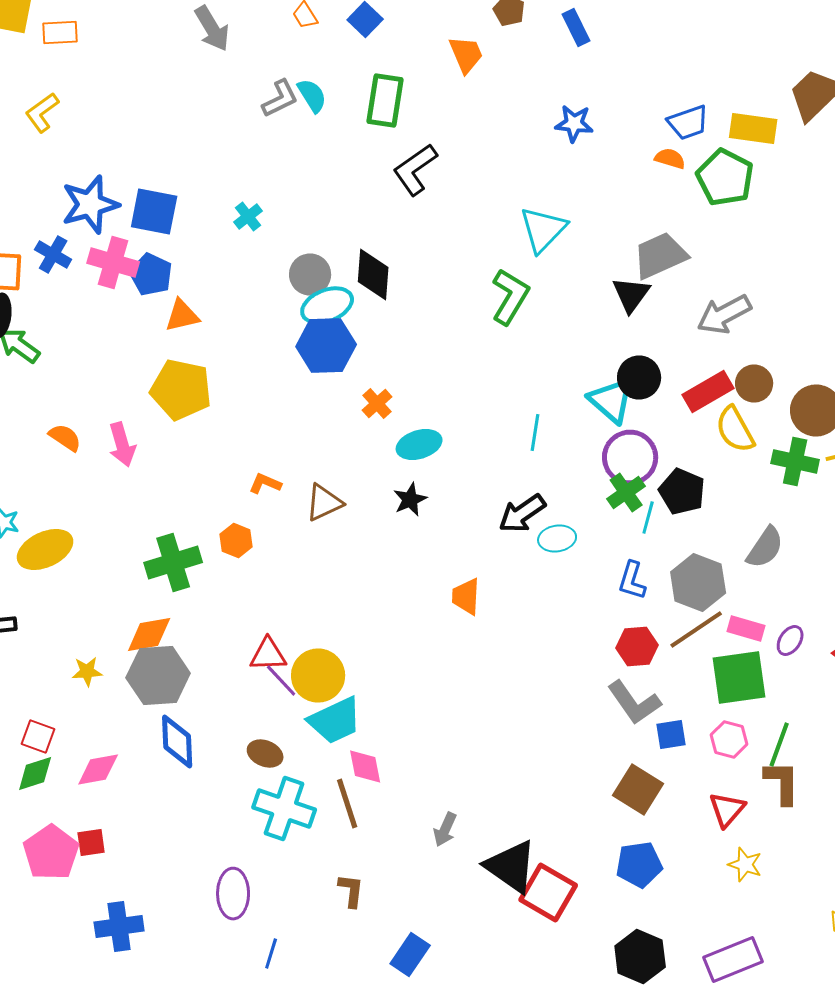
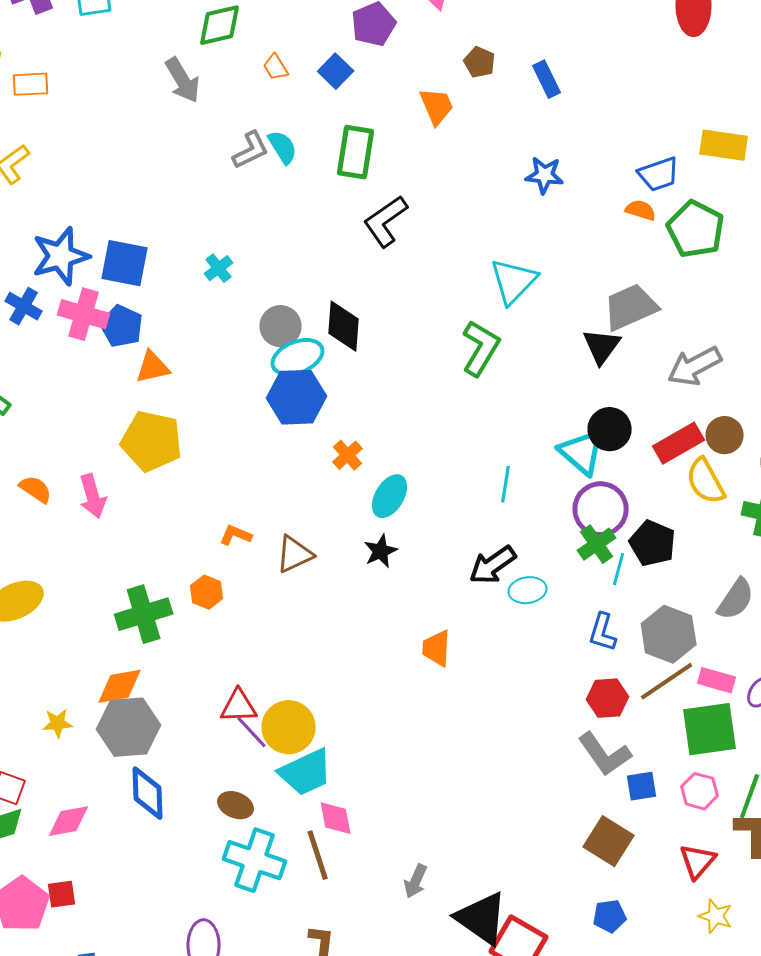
yellow rectangle: (753, 128) -> (724, 145), moved
cyan ellipse: (419, 444) -> (390, 496), turned -42
blue pentagon: (639, 864) -> (610, 916), size x0.7

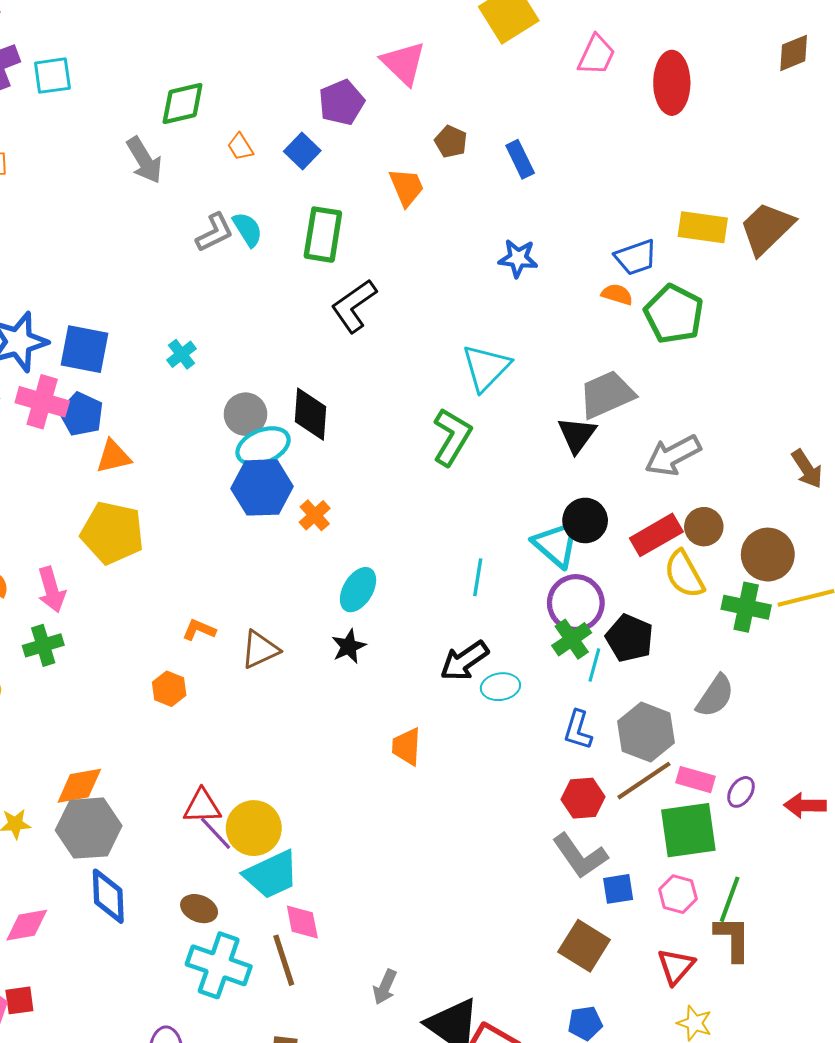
orange cross: (348, 455) -> (315, 515), moved
green cross: (144, 614) -> (43, 645), moved, size x0.7

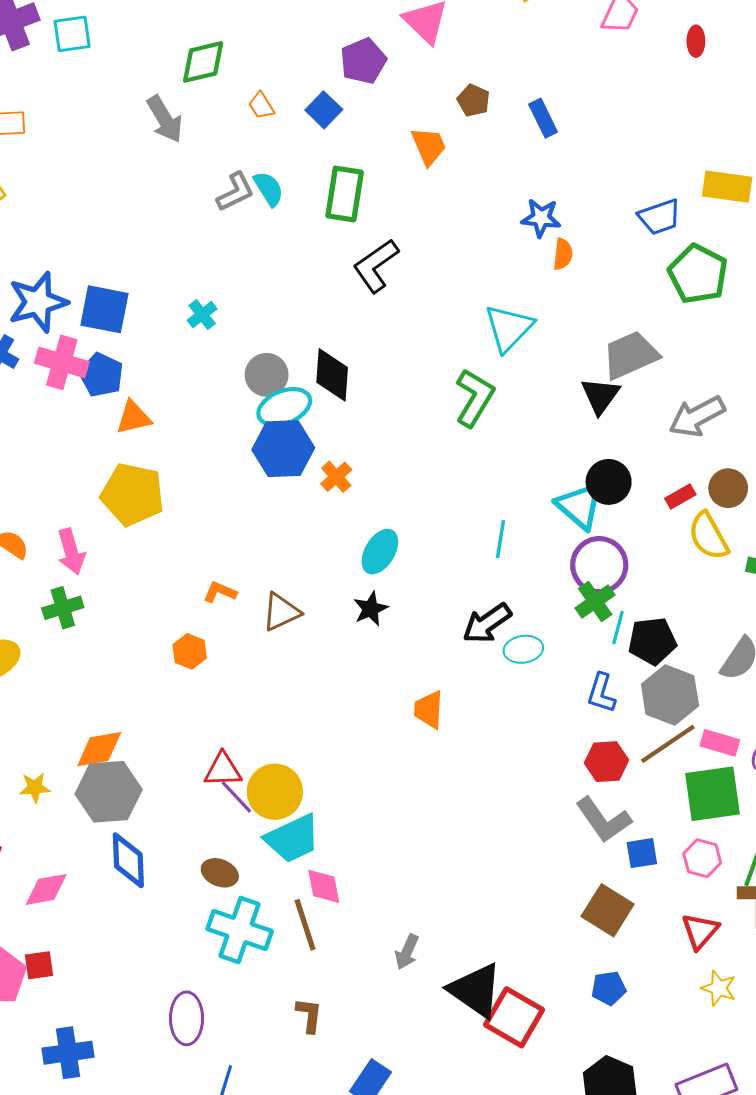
red ellipse: (672, 83) -> (696, 41), size x0.5
orange semicircle: (617, 294) -> (563, 254), moved, turned 80
red rectangle: (656, 535) -> (680, 496), size x0.6
black pentagon: (629, 638) -> (652, 641), moved, turned -30

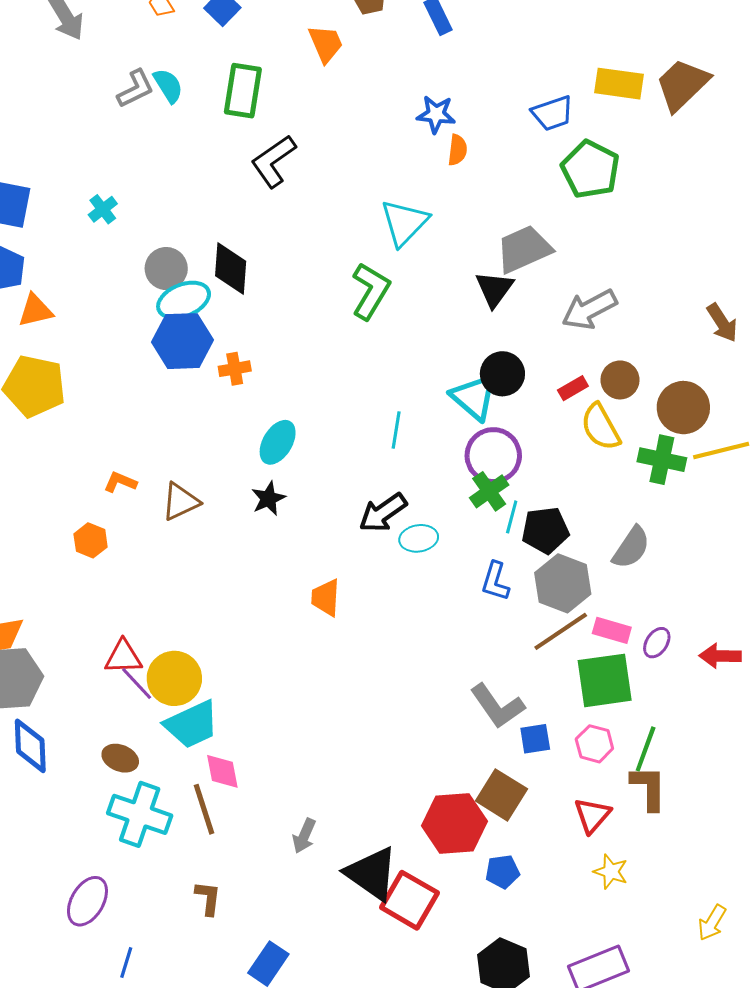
orange cross: (336, 477) -> (235, 369), turned 32
red hexagon: (607, 762) -> (454, 824), moved, size x1.5
purple ellipse: (187, 1018) -> (87, 901), turned 30

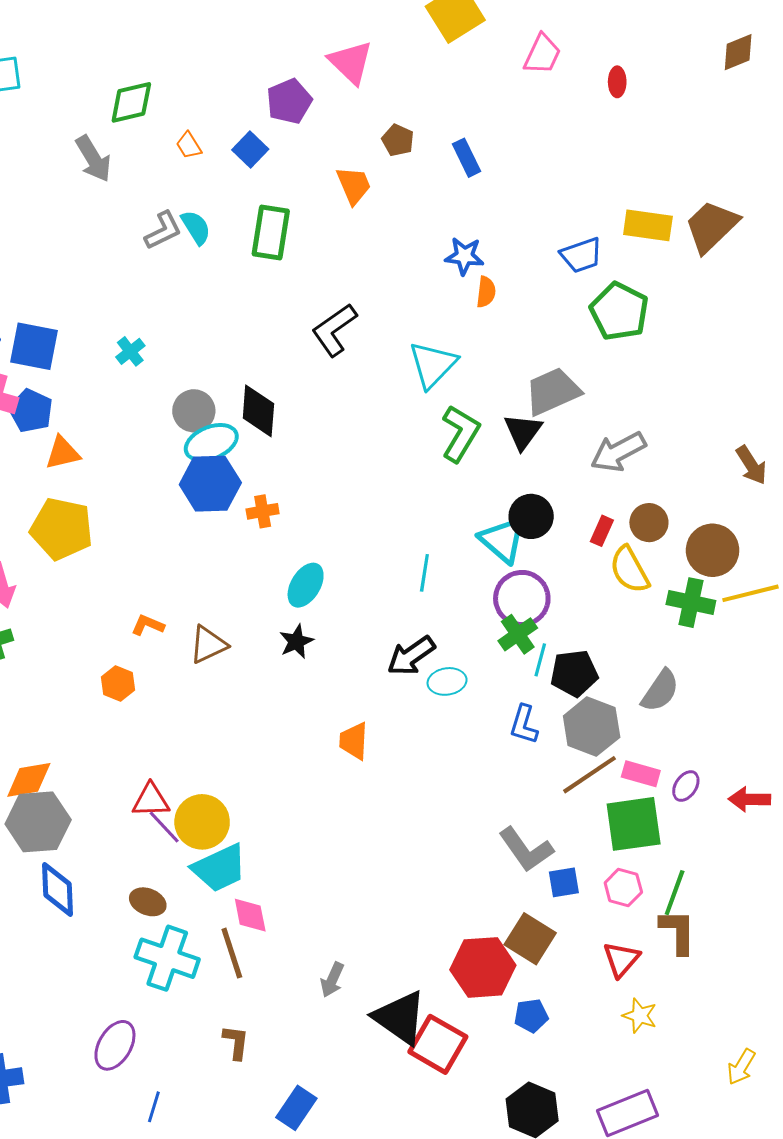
black L-shape: (274, 161) -> (334, 330), moved
green L-shape: (371, 291) -> (460, 433), moved
red rectangle: (573, 388) -> (602, 531), turned -36

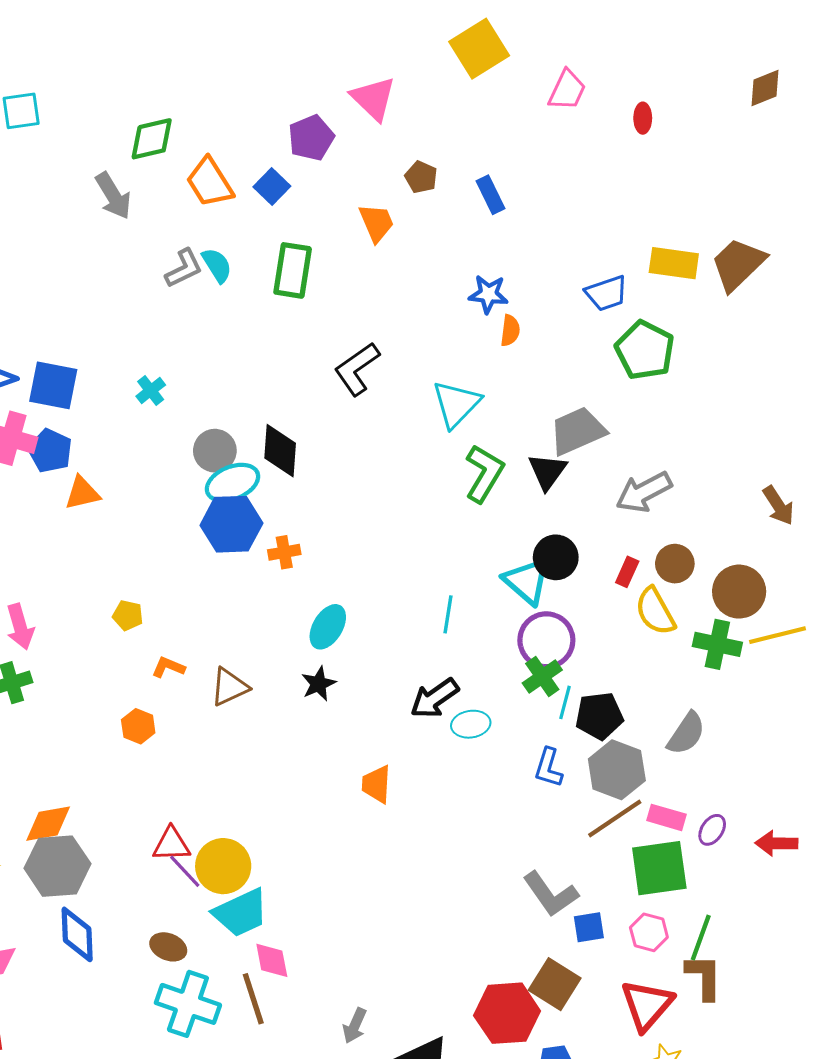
orange trapezoid: (189, 145) -> (210, 182), size x1.8
yellow pentagon: (62, 529) -> (128, 615), moved, size x0.5
red triangle: (621, 959) -> (647, 1005), size x1.4

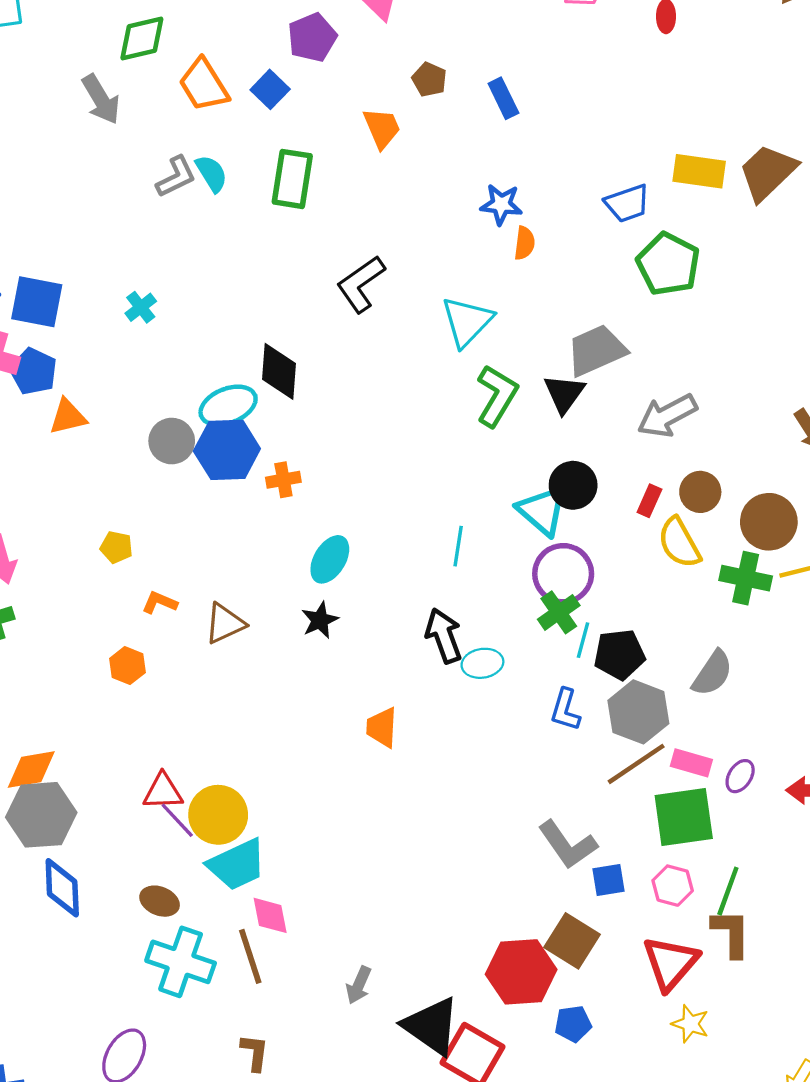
gray circle: (215, 451) -> (172, 441), moved
black arrow: (435, 698) -> (444, 636), turned 105

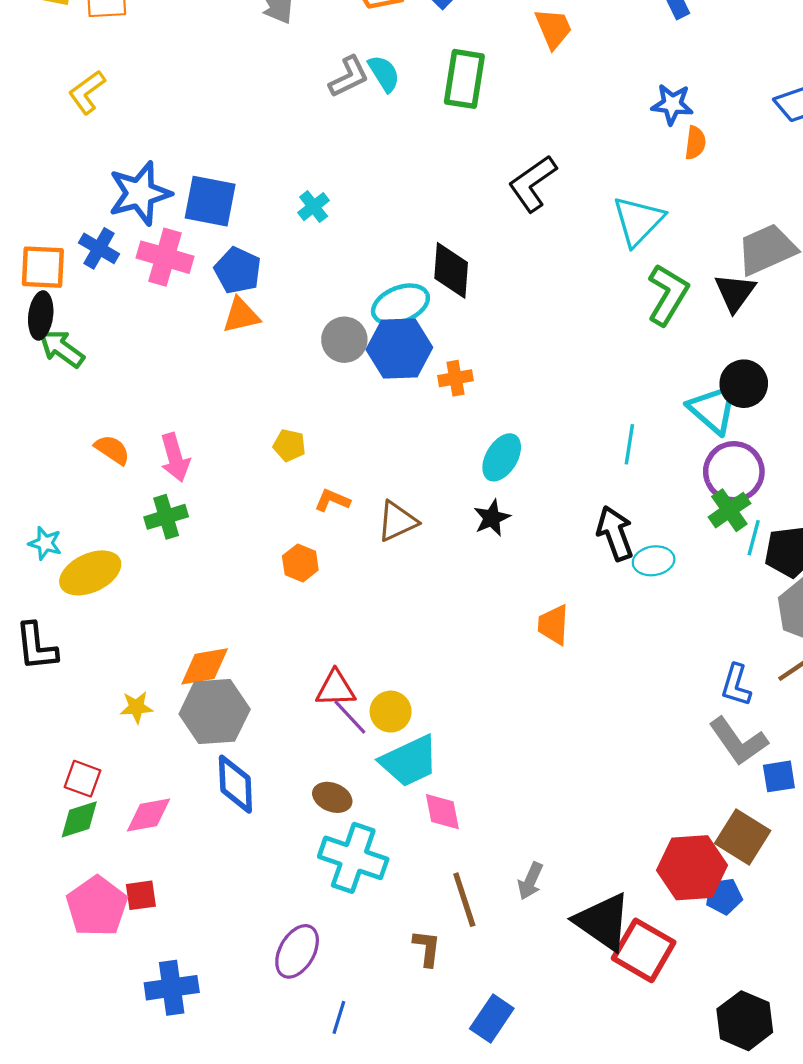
blue pentagon: (33, 371) -> (238, 270), moved
blue L-shape: (565, 710) -> (736, 685), moved
yellow circle: (218, 815) -> (391, 712), size x0.7
brown line: (250, 956) -> (464, 900), moved
blue pentagon: (573, 1024) -> (724, 896), moved

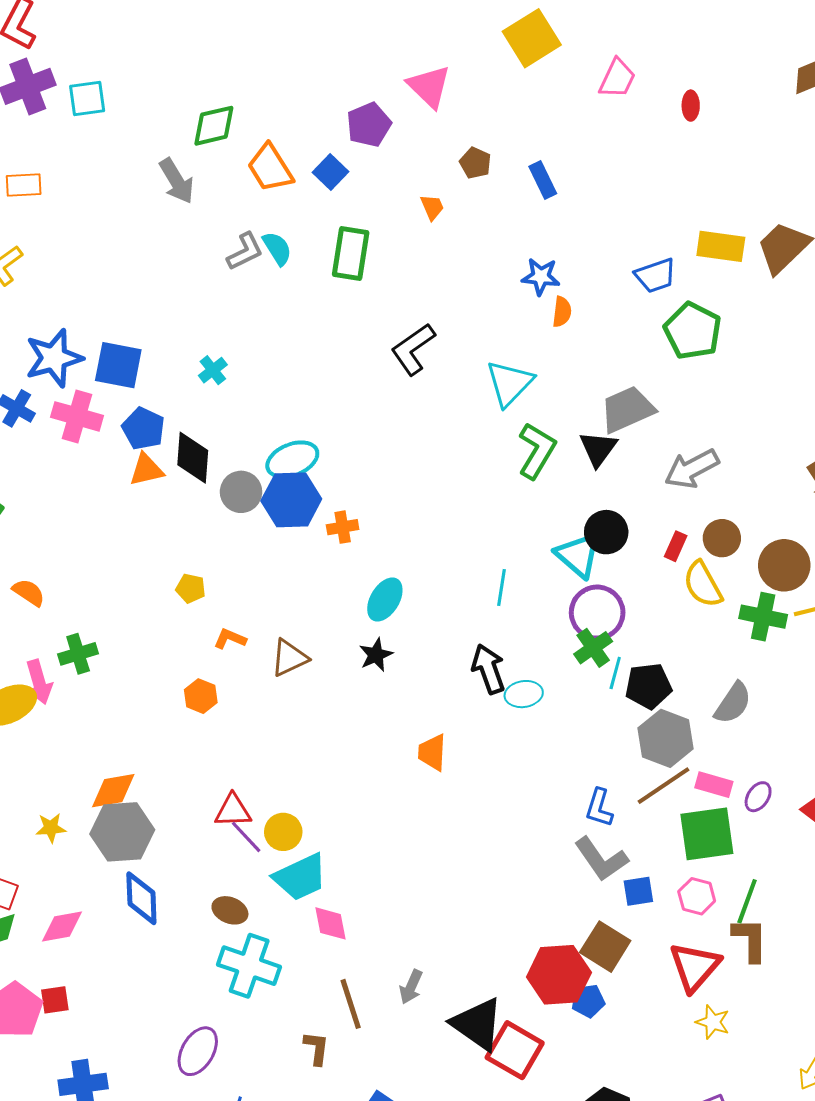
orange trapezoid: (553, 28) -> (432, 207), size x0.7
black diamond: (451, 270) -> (193, 458), moved
pink arrow: (175, 457) -> (39, 682), moved

